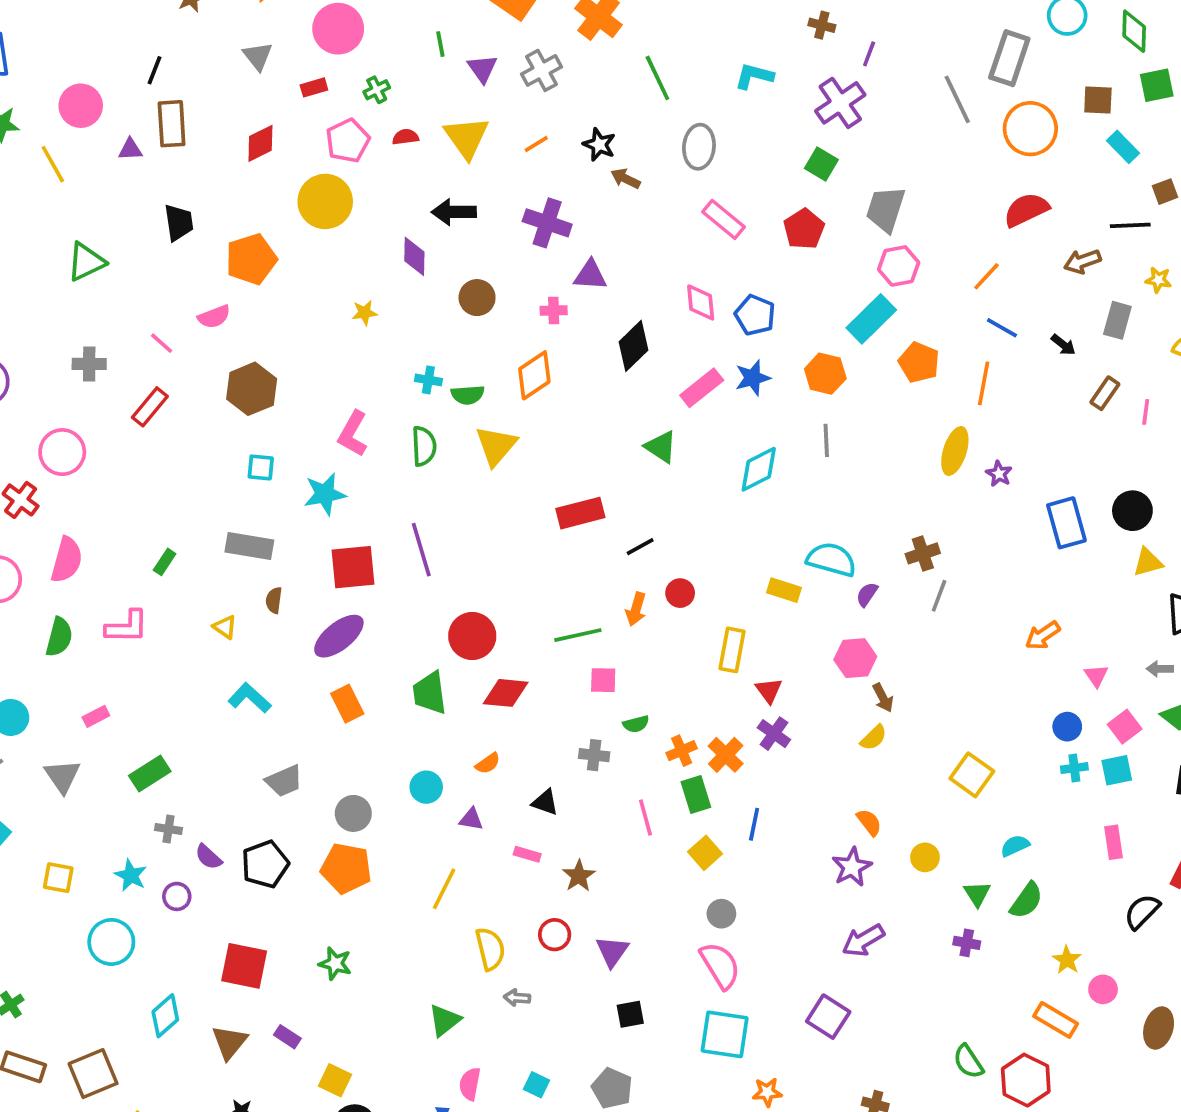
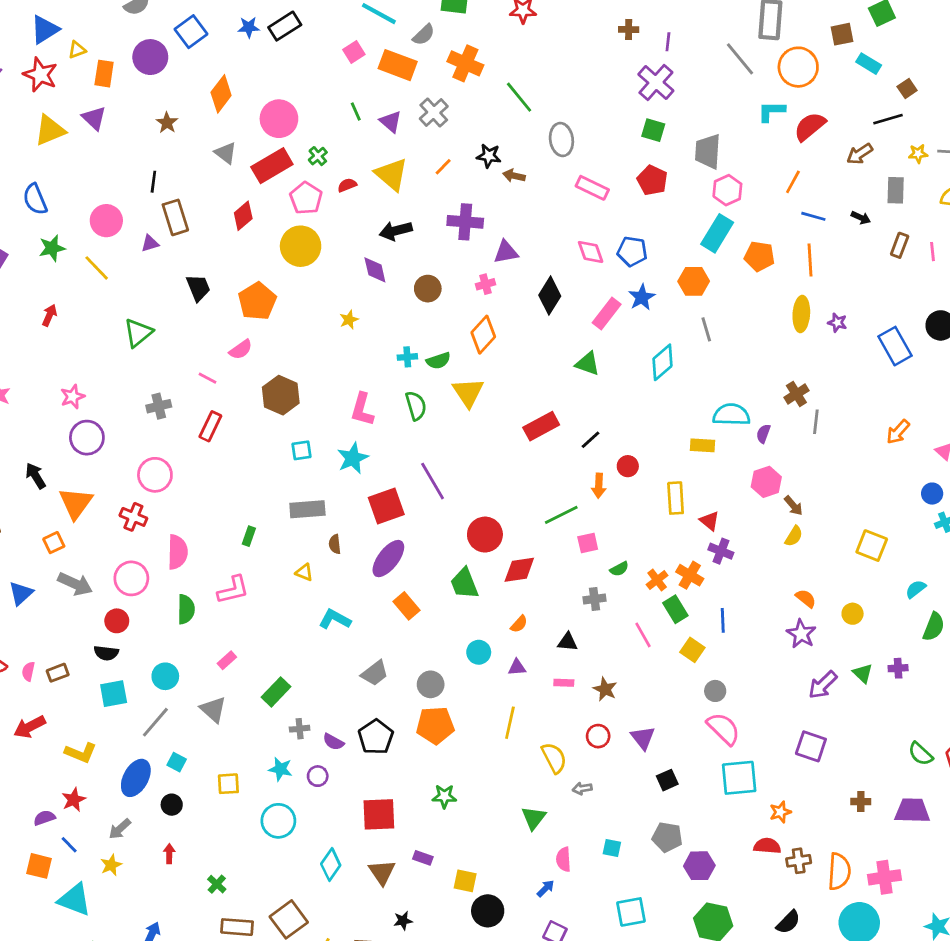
cyan L-shape: (754, 76) -> (771, 111), moved
red rectangle: (314, 87) -> (272, 166), size x2.0
green triangle: (977, 894) -> (863, 673), moved

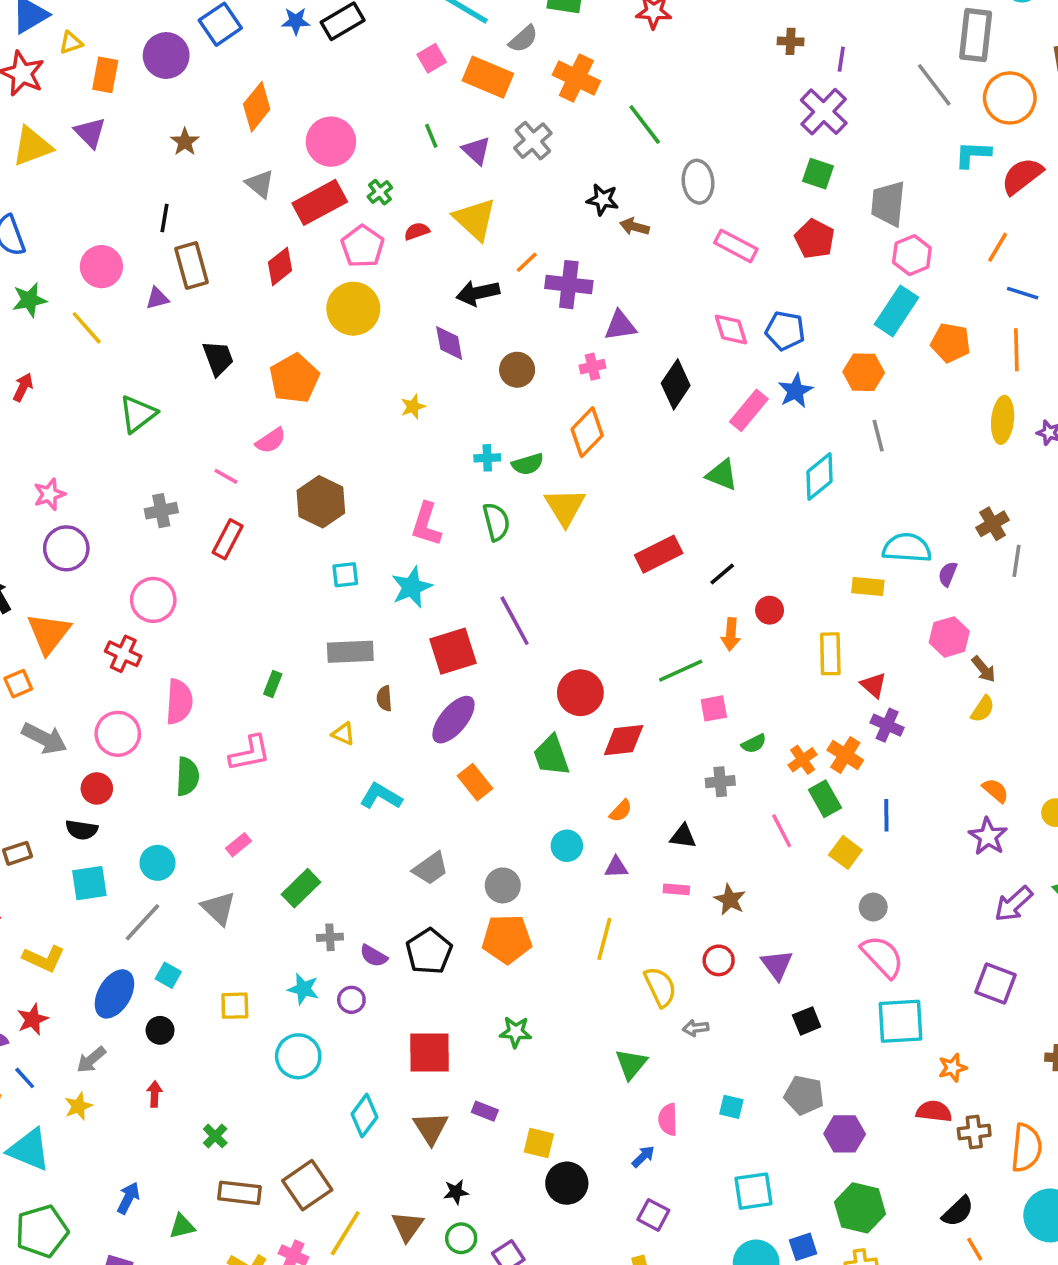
orange line: (443, 167) -> (527, 262), moved

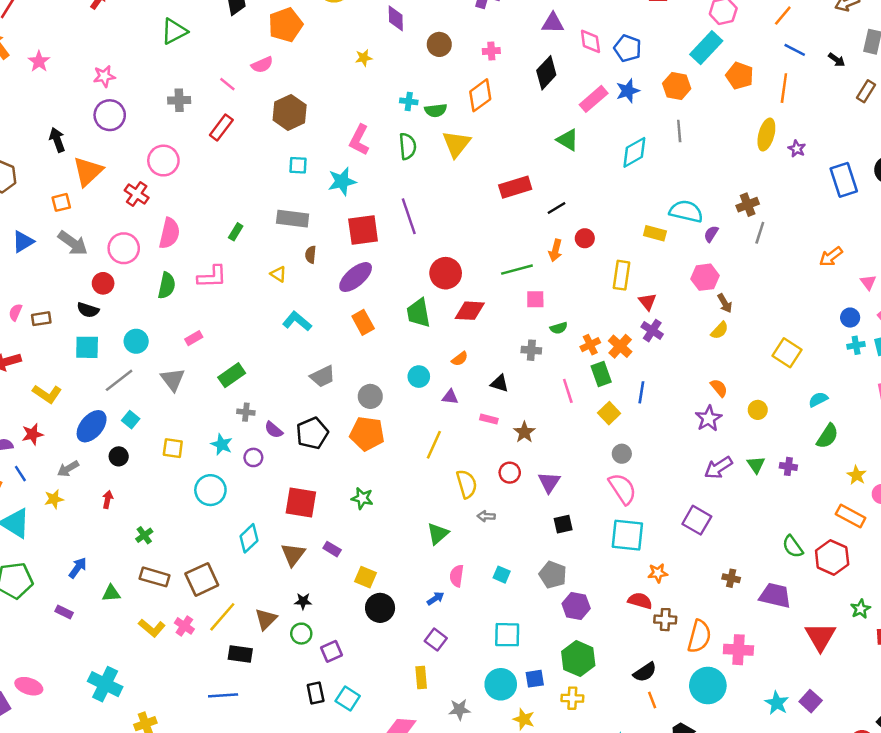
purple triangle: (620, 326) -> (553, 23), moved

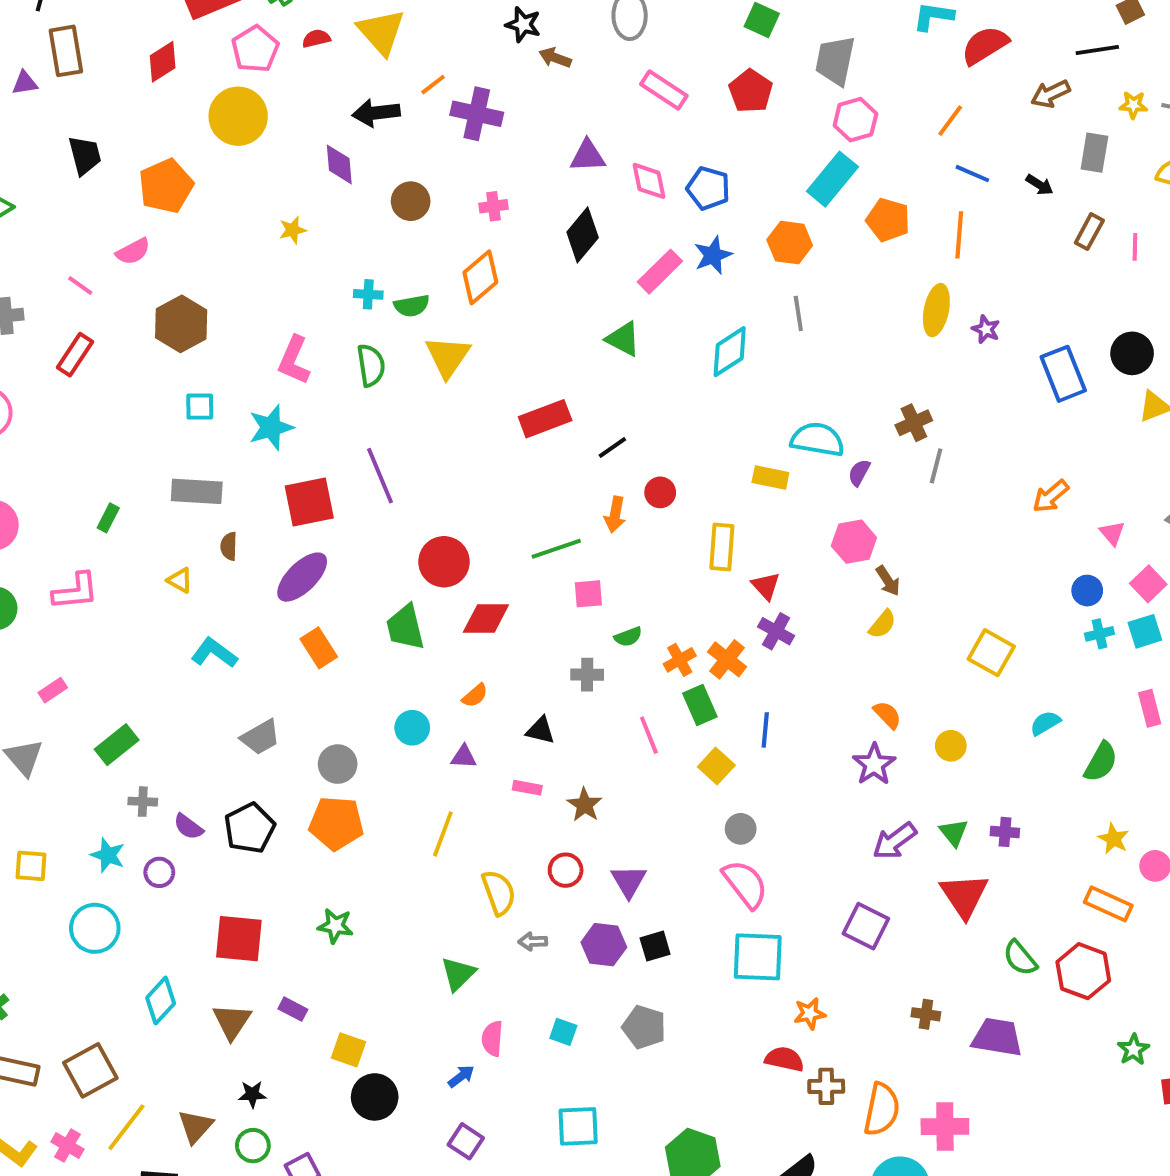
green semicircle: (827, 436) -> (1101, 762), moved
purple hexagon: (576, 606) -> (604, 945), moved
red triangle: (820, 637) -> (964, 896), moved

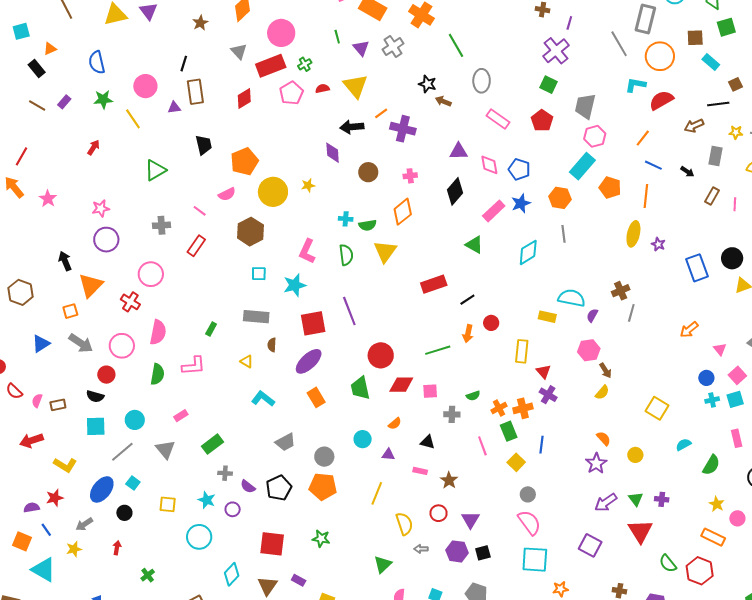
yellow circle: (238, 116) -> (273, 192), moved
pink square: (588, 594) -> (430, 391), moved
orange cross: (727, 659) -> (523, 408), turned 36

